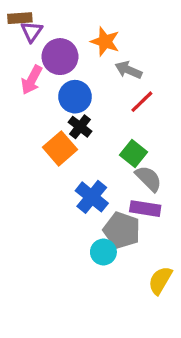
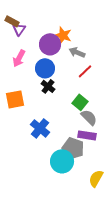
brown rectangle: (20, 18) -> (12, 21), turned 32
purple circle: (60, 57) -> (50, 44), moved
orange square: (60, 148) -> (15, 99), moved, turned 30
blue cross: (92, 197) -> (40, 128), moved
cyan circle: (103, 252) -> (62, 161), size x1.5

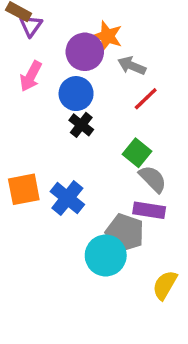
orange square: (15, 99) -> (24, 189), moved

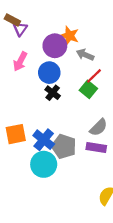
green square: (137, 153) -> (88, 89), moved
gray semicircle: (153, 179) -> (98, 127), turned 90
gray pentagon: (125, 233) -> (64, 146), moved
cyan circle: (106, 255) -> (44, 164), moved

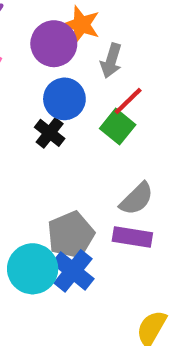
gray arrow: (85, 55) -> (111, 61), turned -96
blue circle: (49, 73) -> (64, 99), moved
blue cross: (44, 140) -> (73, 271), moved
gray pentagon: (64, 146) -> (71, 235), turned 30

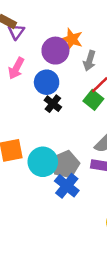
blue circle: (64, 99) -> (47, 82), moved
cyan circle: (33, 269) -> (43, 162), moved

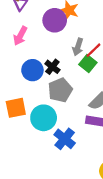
gray arrow: (90, 61) -> (78, 47), moved
blue circle: (47, 82) -> (32, 70), moved
gray pentagon: (66, 164) -> (60, 90), moved

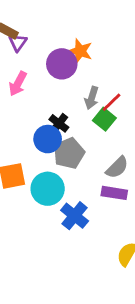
blue circle: (32, 70) -> (48, 139), moved

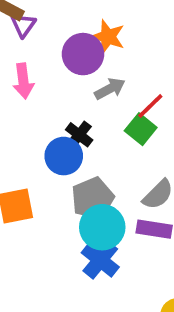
pink arrow: (18, 84) -> (23, 81), turned -35
gray arrow: (92, 98) -> (110, 89), moved, turned -135
gray pentagon: (69, 153) -> (93, 198), moved
cyan circle: (48, 189) -> (102, 227), moved

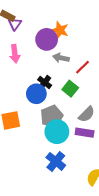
gray arrow: (110, 89) -> (61, 58), turned -140
green square: (141, 129) -> (70, 89), moved
blue cross: (100, 260) -> (56, 161), moved

